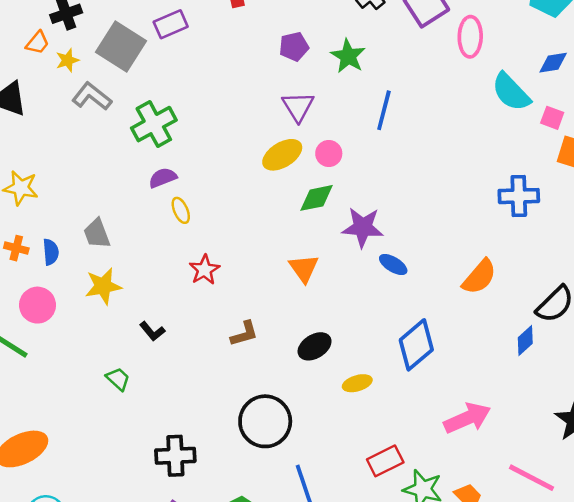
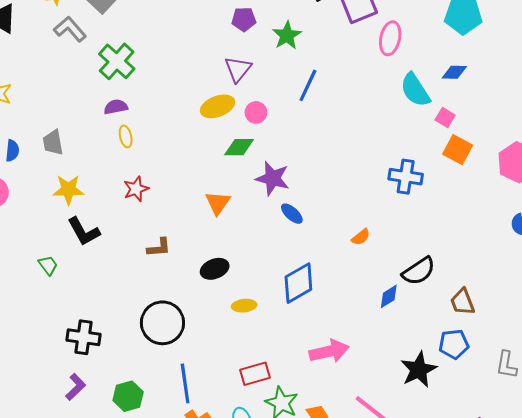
green cross: (154, 124) -> (117, 61), turned -30
orange semicircle: (479, 277) -> (361, 237), size x0.6
yellow star: (103, 286) -> (68, 190), moved
black L-shape: (152, 331) -> (84, 231), size x1.6

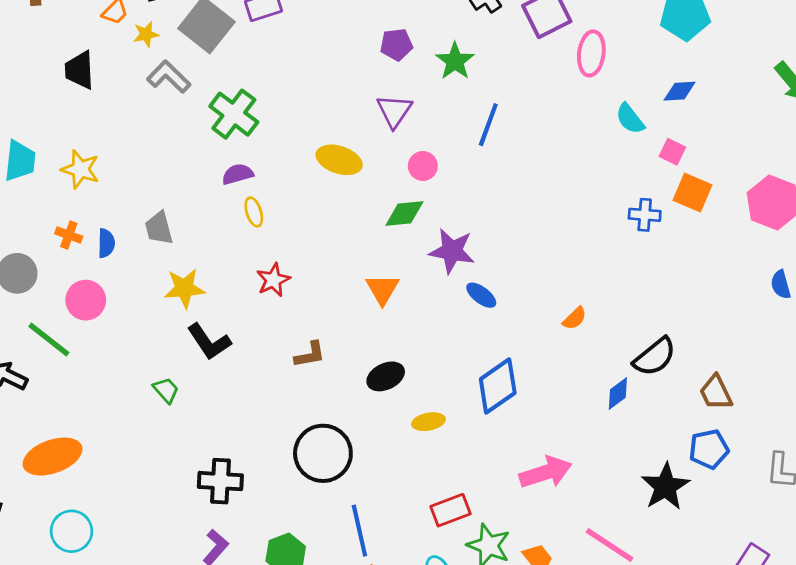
cyan semicircle: (415, 90) -> (630, 119), size x0.7
yellow ellipse: (218, 106) -> (339, 160), moved, turned 44
blue cross: (406, 177) -> (645, 215), moved, size x0.7

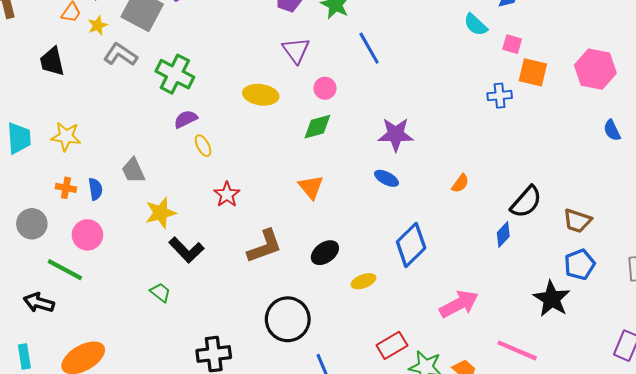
blue line: (488, 125) -> (369, 48), turned -40
purple star: (452, 251) -> (396, 134), moved
brown L-shape: (310, 355) -> (265, 246), size x1.5
brown trapezoid: (716, 393) -> (577, 221), turned -36

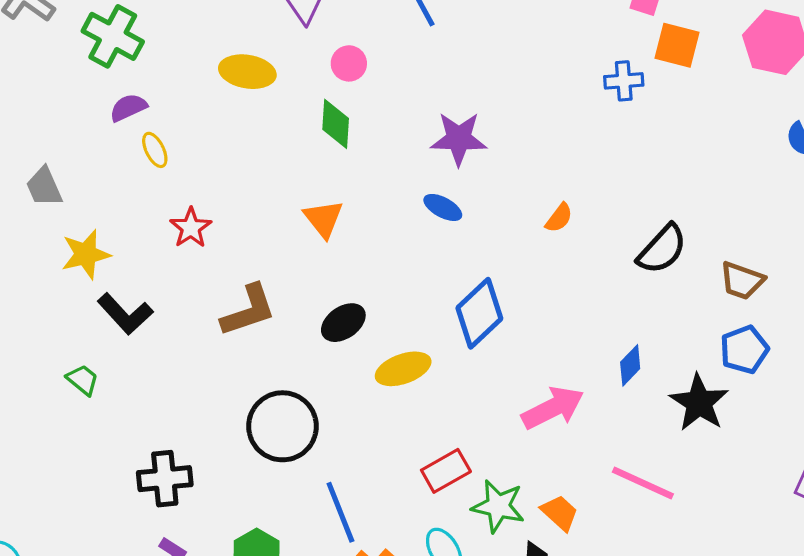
green diamond: (317, 127) -> (336, 124), turned -72
blue diamond: (503, 235) -> (630, 365), moved
yellow ellipse: (363, 281) -> (403, 369), size x1.4

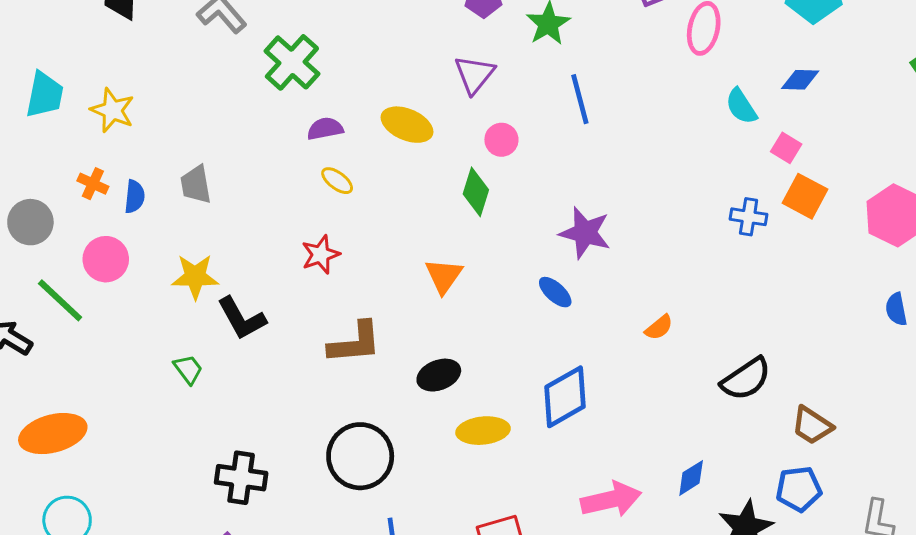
purple semicircle: (128, 108) -> (325, 129), moved
yellow ellipse: (155, 150) -> (337, 181), moved, turned -40
yellow star: (86, 254) -> (195, 277), moved

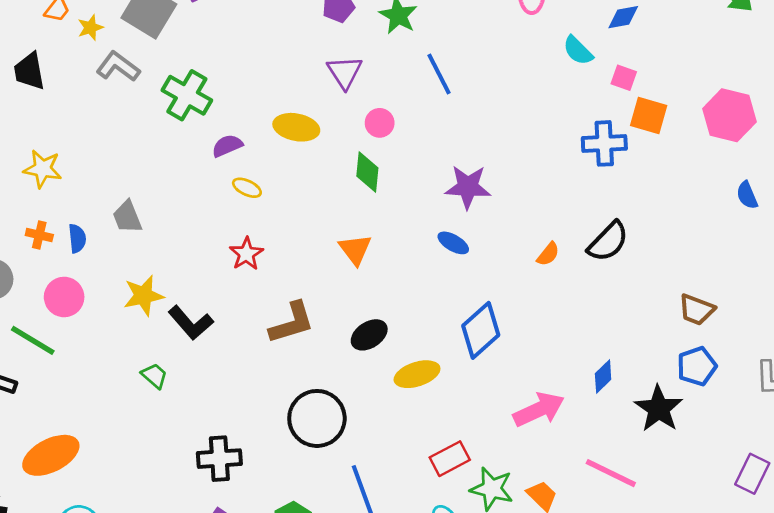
blue cross: (749, 217) -> (604, 143), size x1.4
black semicircle: (746, 379) -> (608, 242), moved

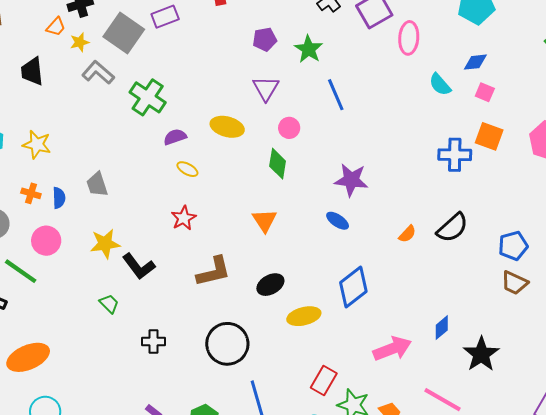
pink square: (624, 78) -> (485, 92), moved
blue pentagon: (697, 366) -> (513, 246), moved
black cross: (219, 459) -> (153, 342), moved, size x0.7
red rectangle: (450, 459) -> (324, 381), turned -36

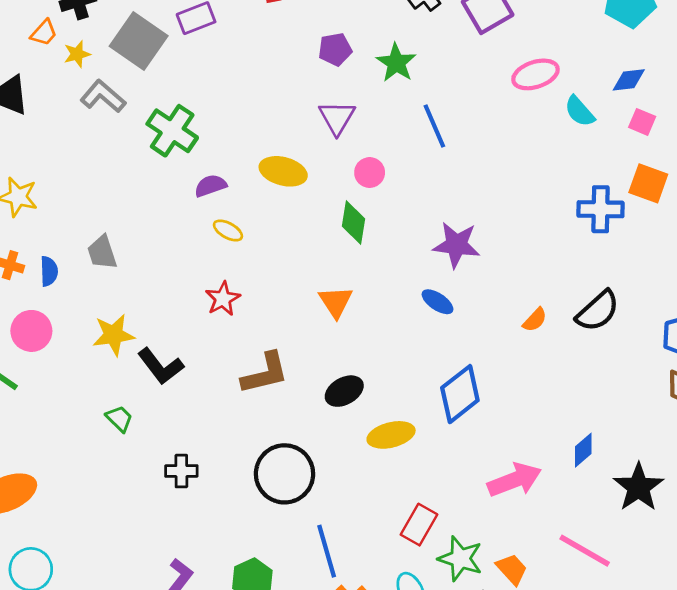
pink ellipse: (409, 38) -> (535, 74), moved, turned 68

